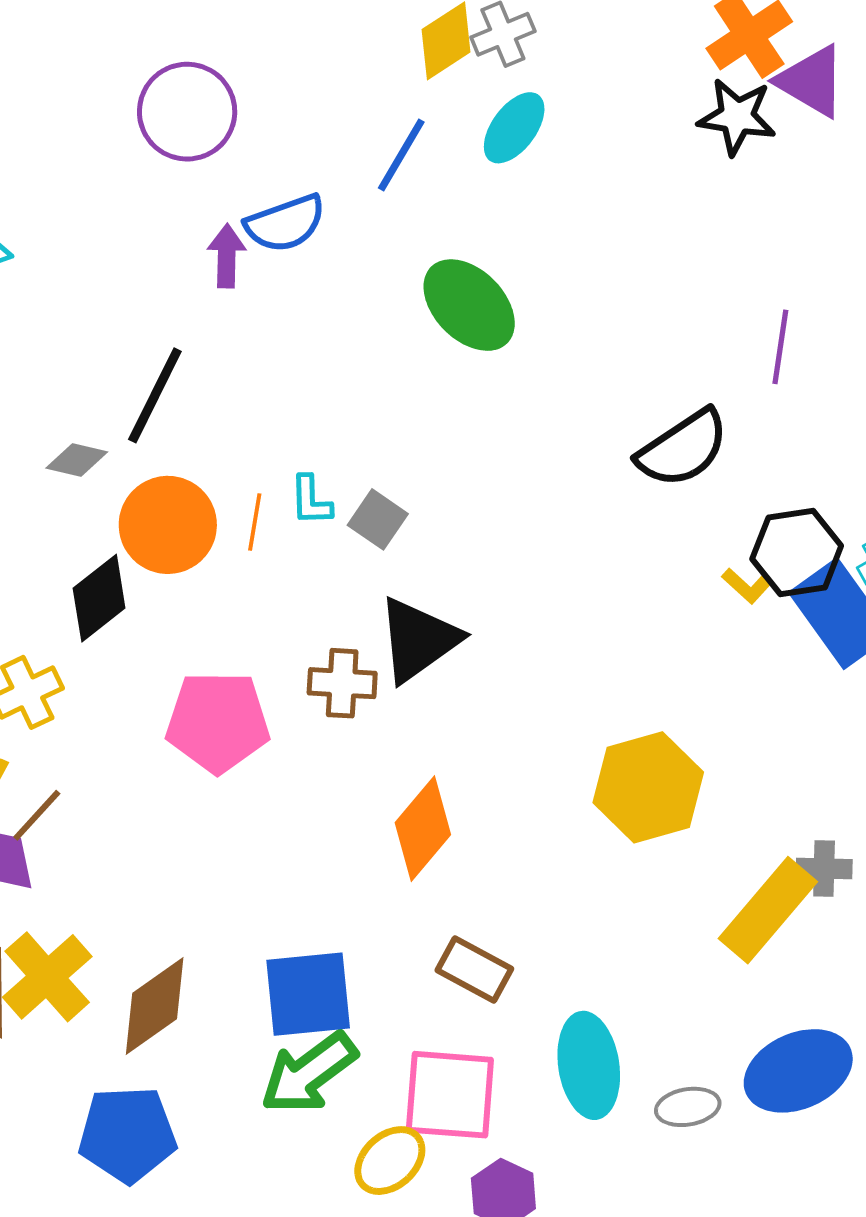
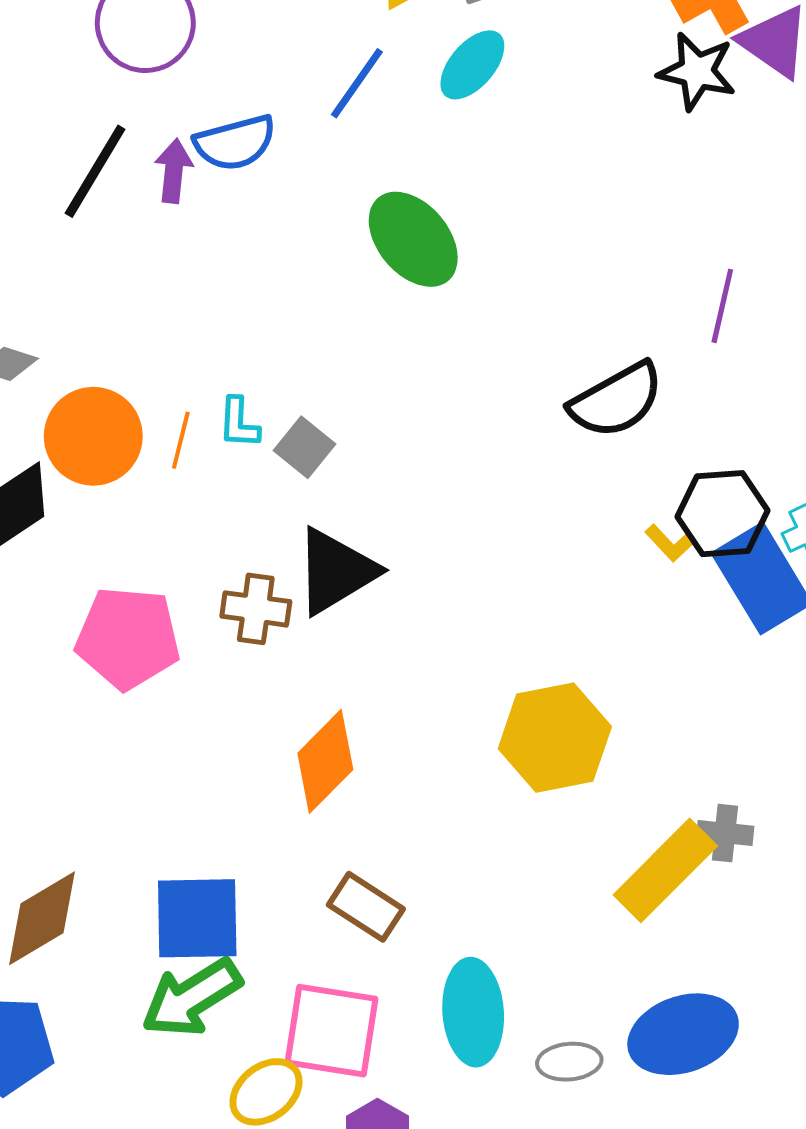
black line: (155, 395) -> (95, 171), moved

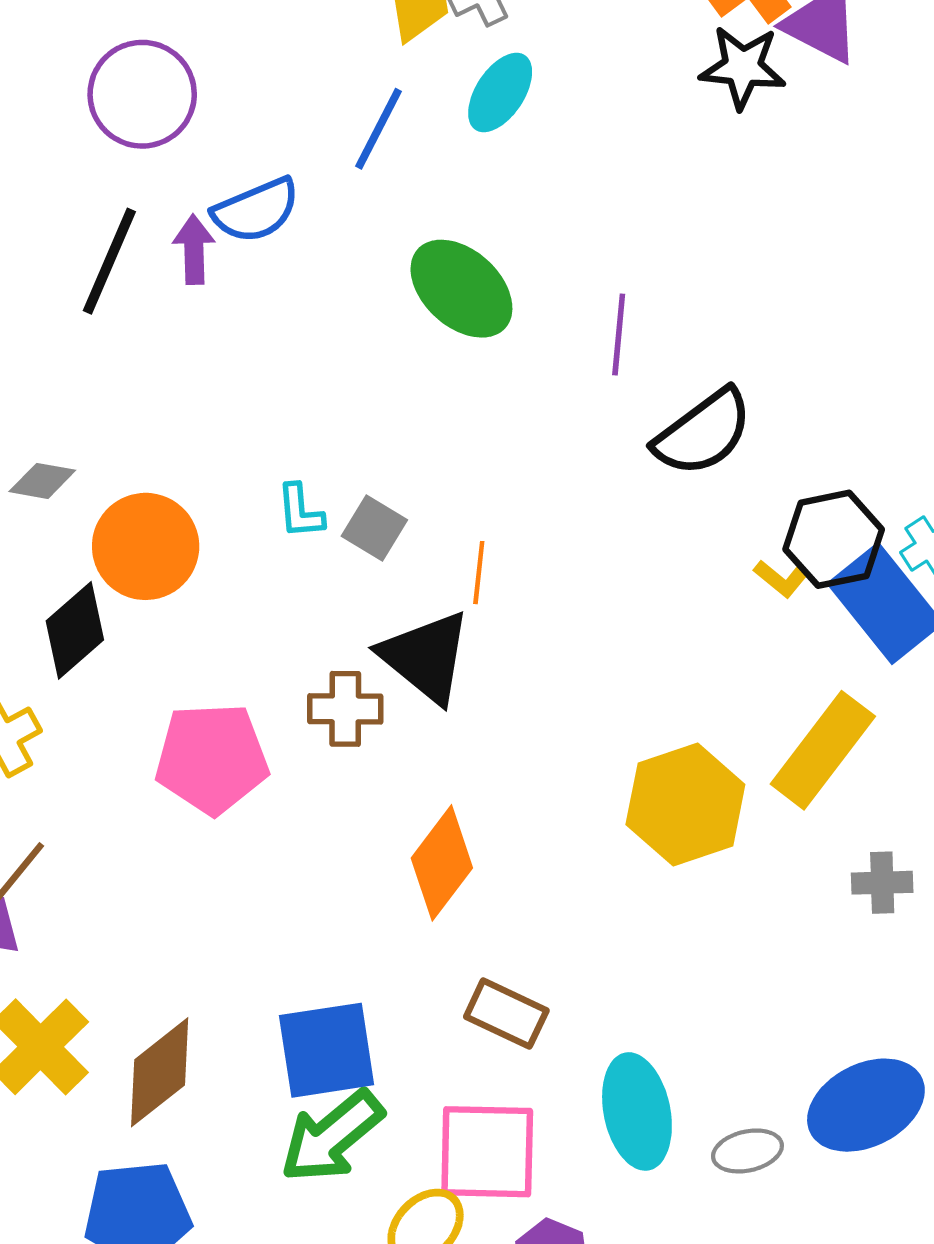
purple line: (722, 306) -> (619, 334), moved
orange line: (181, 440) -> (479, 573), moved
black triangle: (336, 571) -> (426, 657), turned -42
yellow rectangle: (665, 870) -> (823, 750), moved

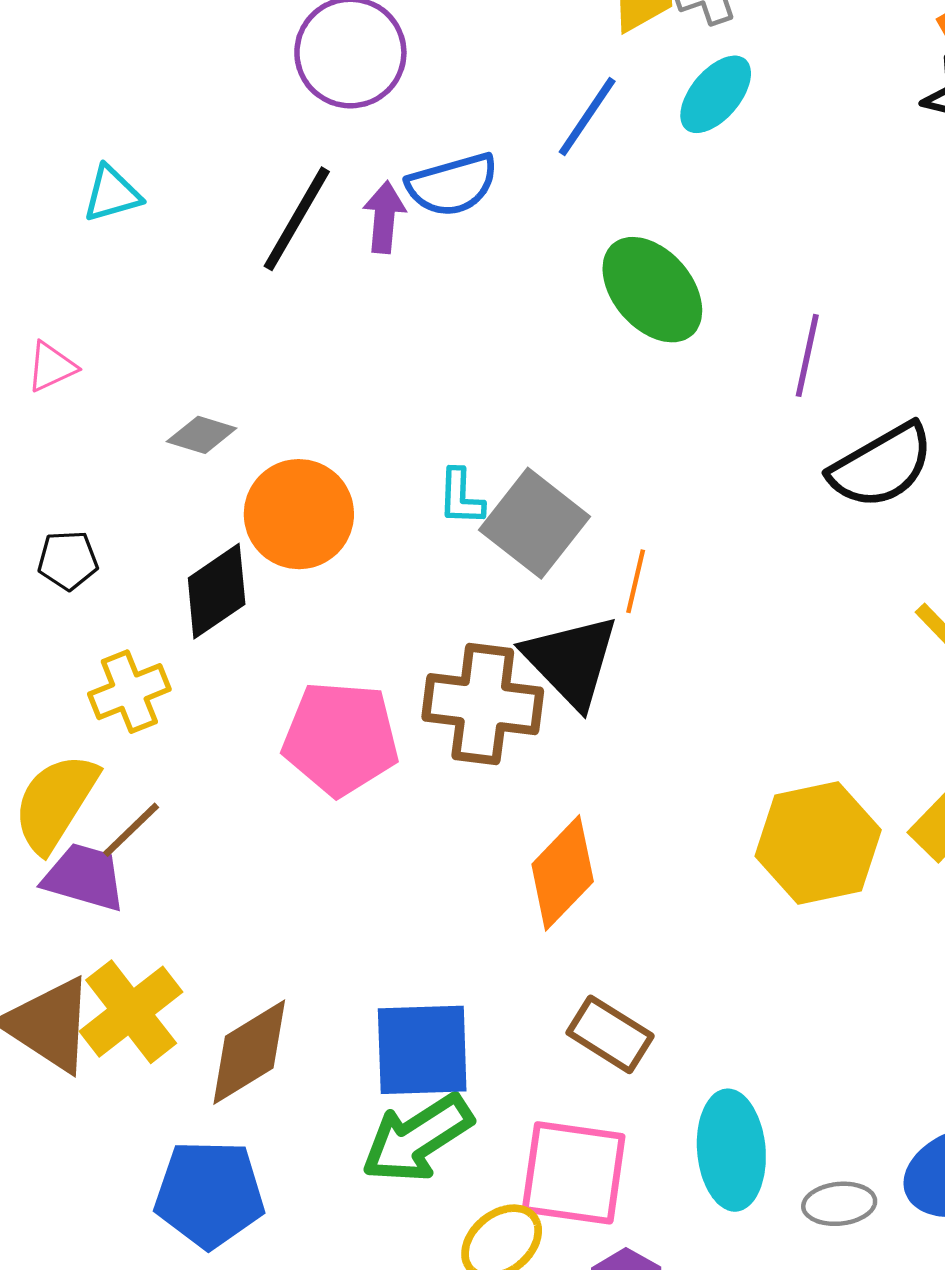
gray square: (374, 528) -> (535, 523), size x1.6
brown cross: (345, 709) -> (483, 704), size x1.5

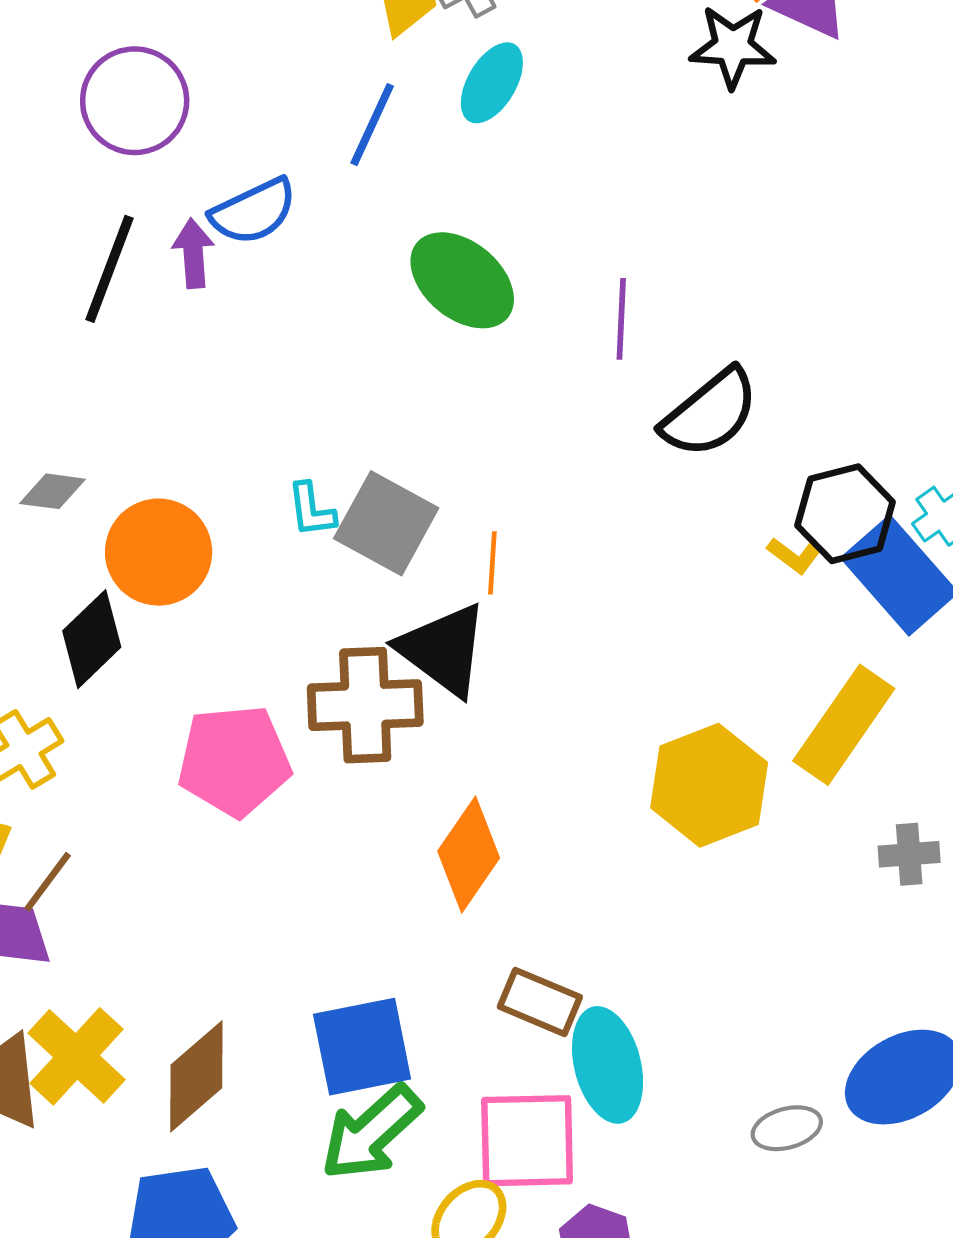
cyan ellipse: (731, 1150) -> (608, 1065), moved

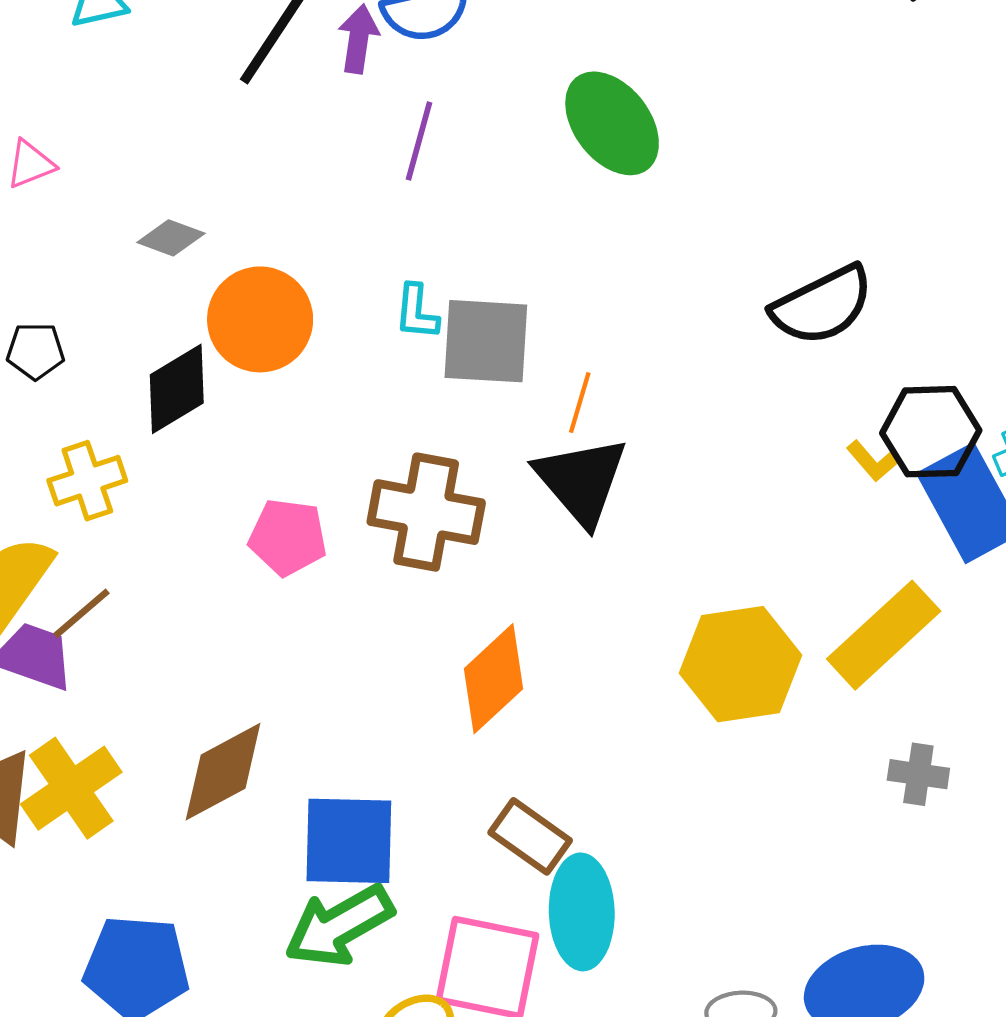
purple line: (621, 319) -> (419, 141), moved
gray square: (386, 523) -> (486, 341), turned -38
black triangle: (443, 650) -> (581, 481), moved
pink pentagon: (234, 761) -> (288, 537), size x0.7
brown diamond: (196, 1076) -> (223, 772), moved

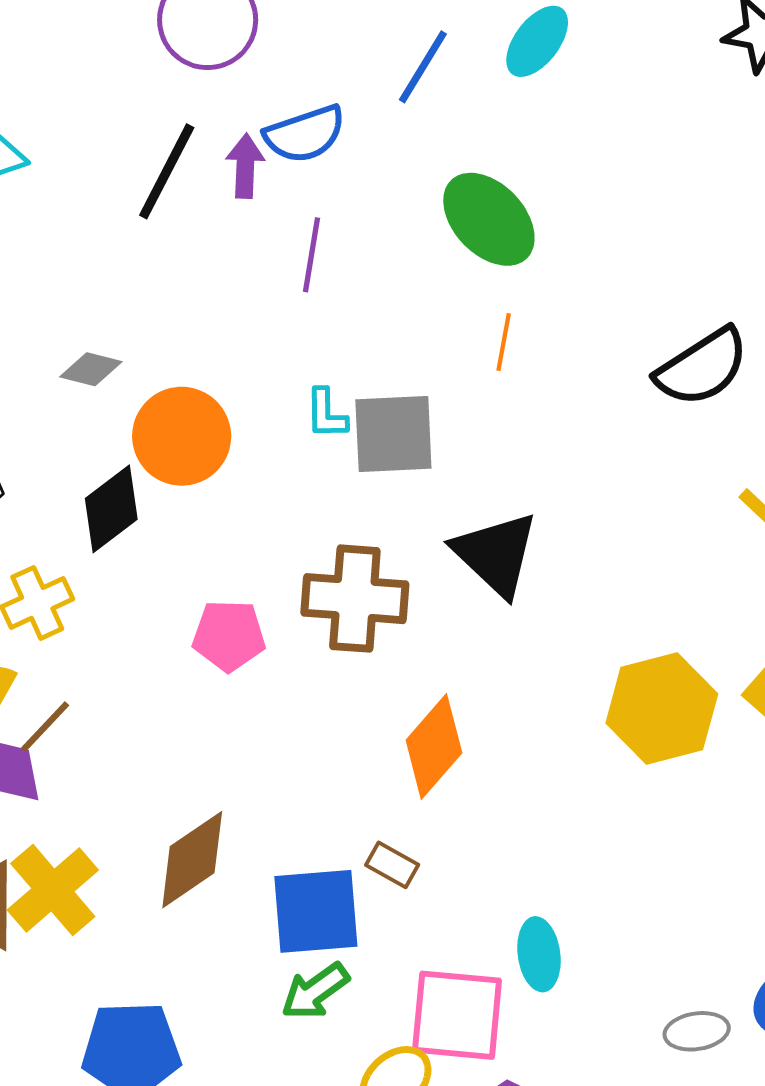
orange line: (580, 403) -> (504, 342), moved
brown rectangle: (530, 836) -> (392, 865), moved, size x0.7
cyan ellipse: (582, 912) -> (539, 954), size x0.7
green arrow: (339, 926) -> (315, 991), size x0.7

